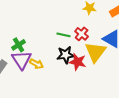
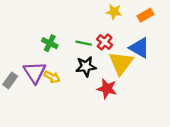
green cross: (19, 45) -> (50, 43), moved, turned -32
red star: (78, 62) -> (107, 89), moved

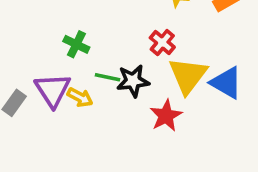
green line: (84, 43) -> (107, 77), moved
blue triangle: (140, 48) -> (226, 83), moved
red star: (107, 89) -> (166, 116), turned 30

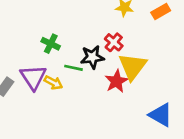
black star: (133, 81) -> (92, 57), moved
blue triangle: (226, 83) -> (161, 115), moved
red star: (166, 116) -> (116, 81), moved

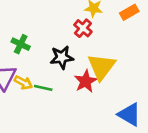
red cross: (114, 42) -> (83, 28), moved
green line: (73, 68) -> (43, 88), moved

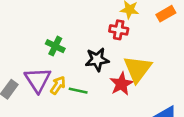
red cross: (83, 28) -> (119, 30), turned -30
yellow arrow: (23, 83) -> (58, 85), turned -84

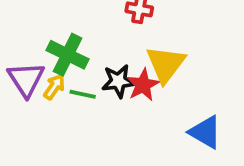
green cross: (55, 46) -> (68, 55), moved, size x1.5
black star: (97, 60) -> (118, 81), moved

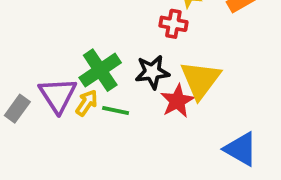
green cross: (68, 55) -> (100, 70), turned 30
black star: (118, 81) -> (152, 72), moved

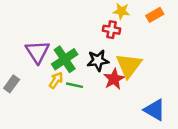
purple triangle: (58, 95) -> (37, 52), moved

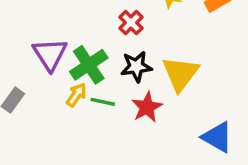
red cross: (112, 30) -> (131, 23), moved, turned 35
red star: (114, 79) -> (147, 107), moved

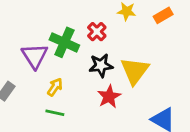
green cross: (89, 65) -> (64, 42), moved, turned -32
green line: (103, 102) -> (55, 113), moved

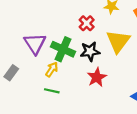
green cross: (64, 42) -> (63, 49), moved
yellow triangle: (135, 71) -> (118, 41), moved

